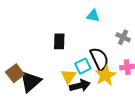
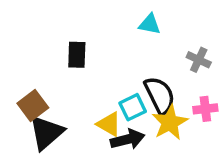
black rectangle: (59, 41) -> (77, 55), moved
brown square: (15, 73) -> (33, 105), moved
yellow triangle: (68, 76) -> (109, 124), turned -35

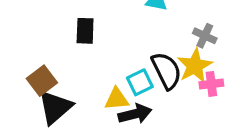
yellow star: (170, 122) -> (195, 66), moved
yellow triangle: (109, 124) -> (117, 99), turned -35

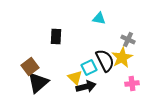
pink cross: (211, 84) -> (132, 84), moved
yellow triangle: (117, 99) -> (75, 78), turned 49

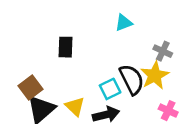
cyan triangle: (99, 18) -> (124, 23), turned -32
yellow triangle: (75, 78) -> (75, 106), moved
pink cross: (132, 84) -> (168, 111), turned 32

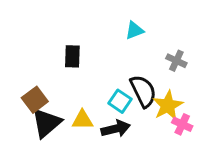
yellow star: (155, 75) -> (168, 106), moved
cyan square: (110, 89) -> (120, 101), turned -30
yellow triangle: (75, 106) -> (82, 120), turned -45

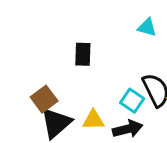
cyan triangle: (134, 30) -> (147, 27), turned 36

